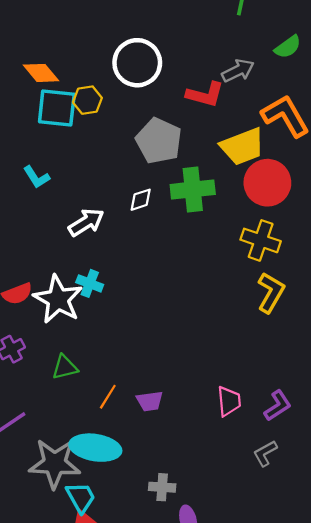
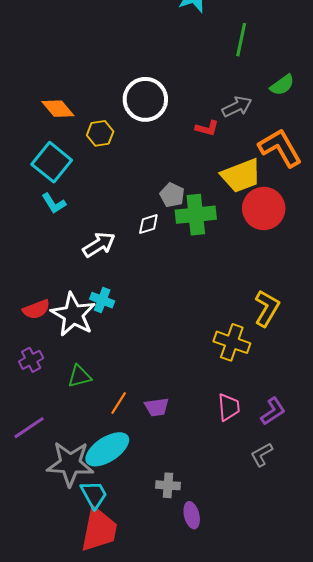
red L-shape: (205, 94) -> (207, 128), size x0.7
cyan square: (57, 108) -> (52, 162), moved, turned 33
gray pentagon: (159, 141) -> (172, 195), moved, size x0.6
yellow cross: (261, 240) -> (232, 342), moved
cyan ellipse: (95, 448) -> (107, 449), turned -42

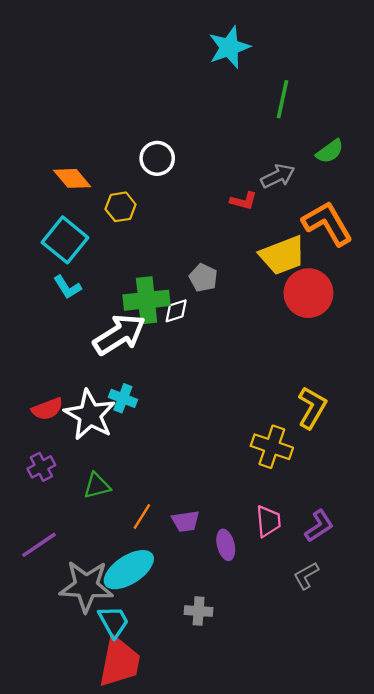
white circle: (145, 99) -> (157, 158), moved, size x0.7
green cross: (196, 215) -> (147, 300), moved
white arrow: (99, 245) -> (119, 334), size x1.4
purple ellipse: (192, 515) -> (226, 545), moved

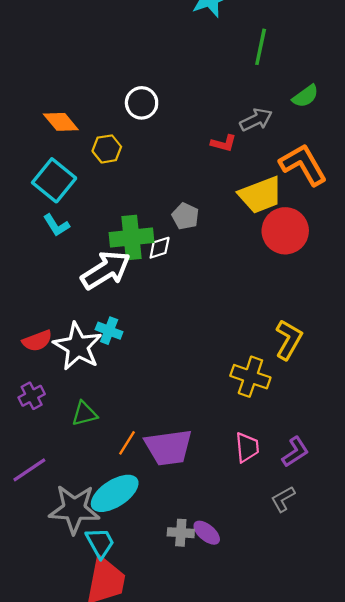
purple trapezoid: (186, 521) -> (169, 447), size x1.8
purple ellipse: (226, 545) -> (207, 533), moved, turned -36

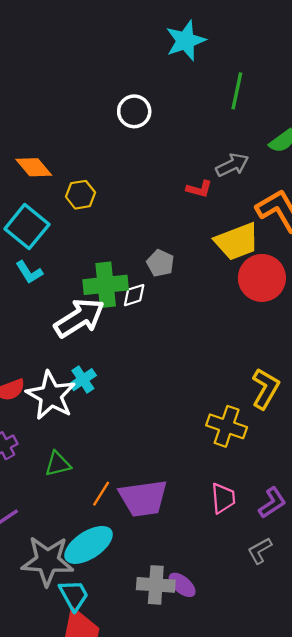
white circle: (142, 103) -> (134, 111), moved
cyan cross: (109, 331) -> (83, 380), turned 35
gray cross: (181, 533) -> (156, 585), size x1.4

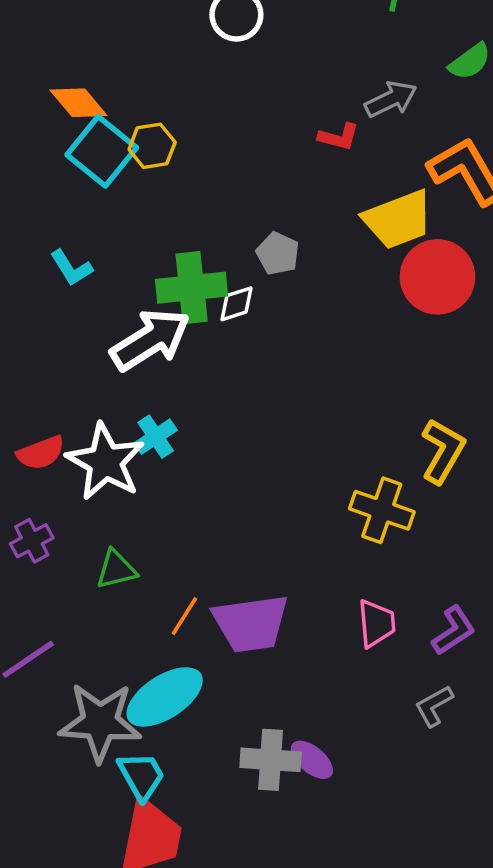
cyan square: (27, 227) -> (102, 151), moved

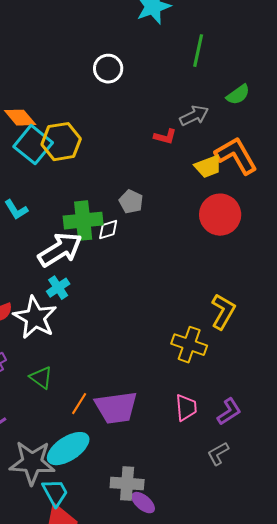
yellow hexagon: (152, 146) -> (61, 142), size x1.5
yellow trapezoid: (398, 219) -> (208, 167), moved, size x0.7
cyan cross: (156, 437) -> (58, 288), moved
green triangle: (116, 569) -> (41, 378), turned 50
purple ellipse: (312, 760) -> (143, 503), moved

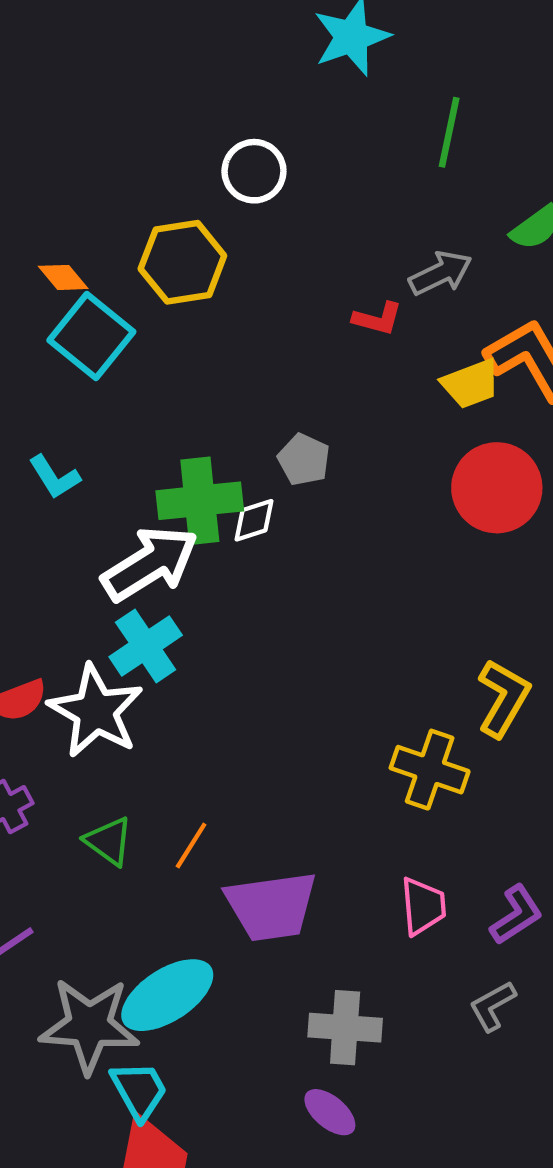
orange diamond: (20, 118) -> (63, 277), size x0.7
yellow hexagon: (61, 142) -> (182, 262), moved
cyan cross: (58, 288) -> (146, 646), size x1.4
orange line: (79, 404) -> (191, 845), moved
gray cross: (127, 484) -> (345, 1028), moved

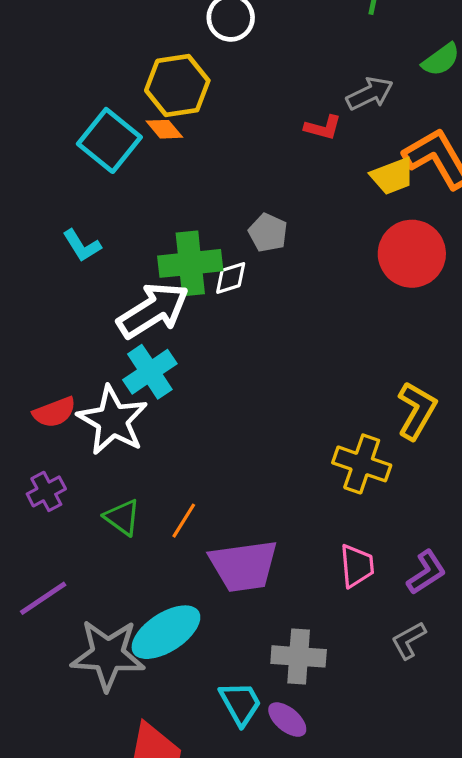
orange diamond: (63, 277) -> (164, 129), moved
cyan trapezoid: (139, 1090) -> (240, 703), moved

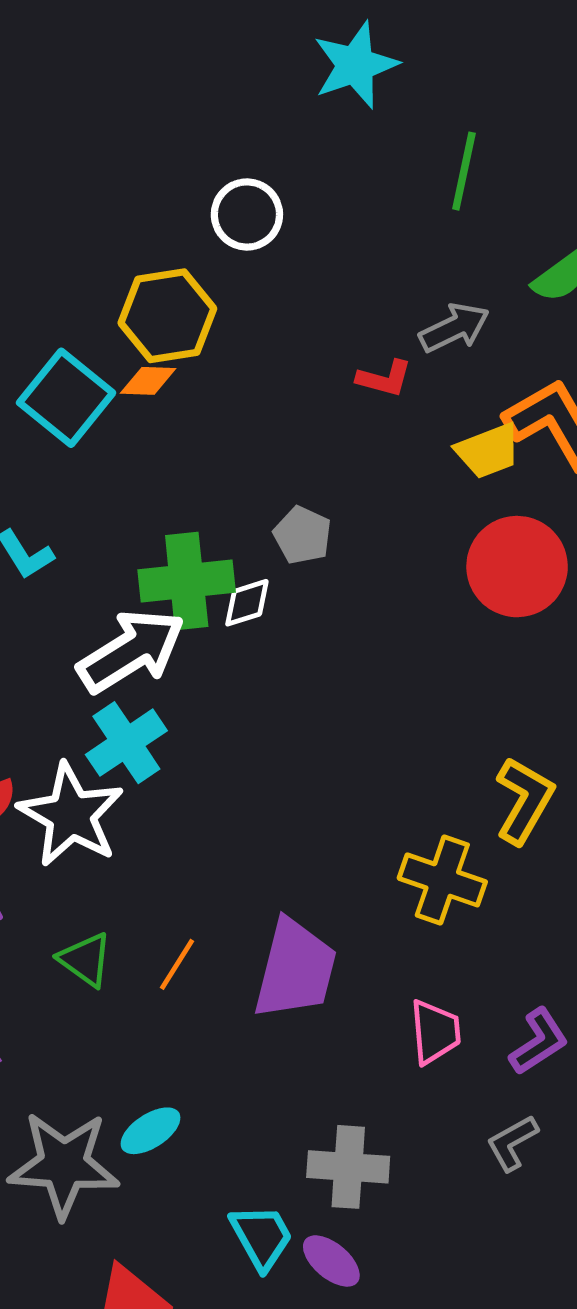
orange diamond: (164, 129) -> (148, 381), turned -48
purple trapezoid: (244, 566) -> (295, 969), moved, turned -68
cyan ellipse: (166, 632) -> (151, 1131), size x0.6

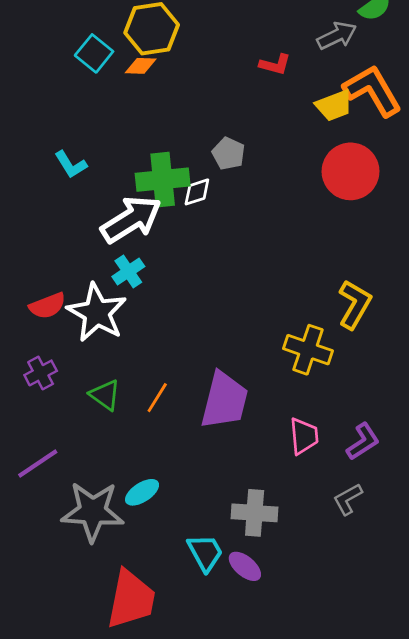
gray arrow: (454, 328) -> (337, 36), moved
cyan square: (66, 398) -> (94, 53), moved, size x0.7
cyan cross: (126, 743) -> (128, 272), size x0.7

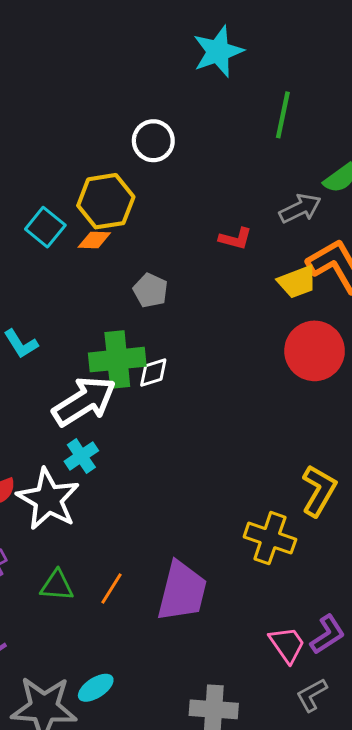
gray pentagon: (228, 154) -> (150, 290), moved
green triangle: (105, 395) -> (57, 586), turned -32
pink trapezoid: (304, 436) -> (287, 645), moved, turned -30

